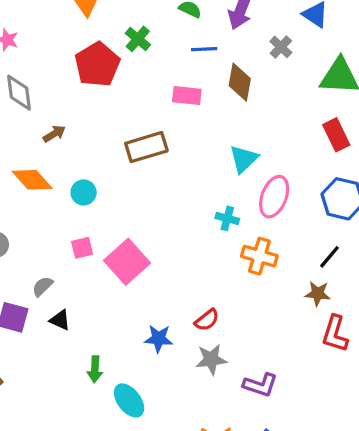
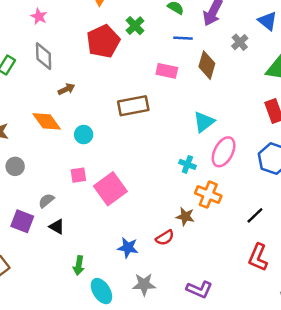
black line: (329, 257) -> (255, 215), moved
brown star: (318, 294) -> (185, 217), moved
gray star: (211, 359) -> (144, 284), moved

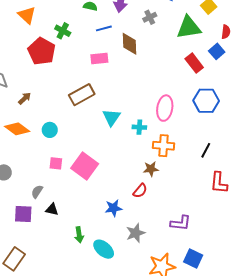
gray cross: (240, 42) -> (150, 17), turned 32
cyan triangle: (204, 122) -> (112, 117), moved
pink square: (78, 175) -> (56, 163), turned 32

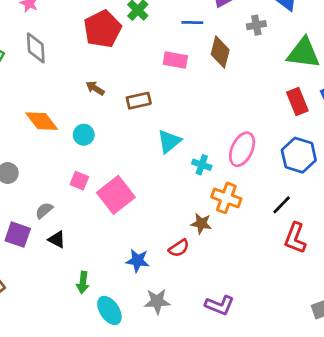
brown rectangle: (82, 95) -> (139, 101), size x0.7
brown arrow: (25, 98) -> (95, 88), moved, turned -120
black line: (206, 150) -> (282, 205), moved
red L-shape: (219, 183) -> (295, 238), moved

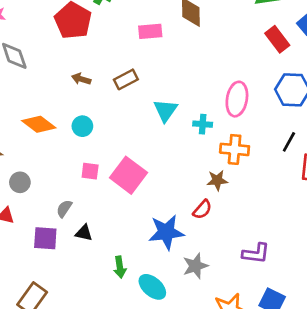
blue star: (138, 261) -> (166, 232), size x1.5

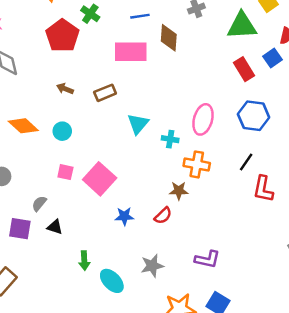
pink rectangle: (150, 31) -> (131, 52), size x1.5
blue star: (166, 232) -> (124, 216), moved, size x0.6

